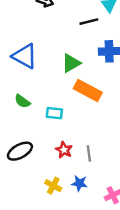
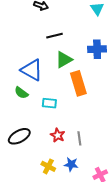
black line: (89, 22) -> (55, 36), moved
blue triangle: (25, 56) -> (32, 70), moved
orange rectangle: (88, 91) -> (78, 83), turned 45

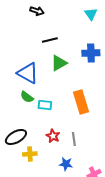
orange rectangle: (78, 83) -> (81, 102), moved
green semicircle: (21, 93) -> (27, 97), moved
yellow cross: (48, 166) -> (30, 154), moved, turned -32

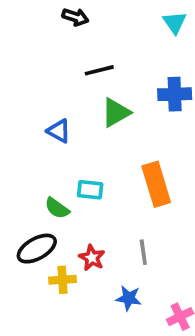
blue triangle: (28, 73) -> (59, 131), size x0.6
green semicircle: (27, 97) -> (57, 208), moved
red star: (53, 136) -> (92, 258), moved

